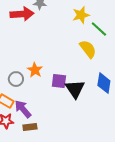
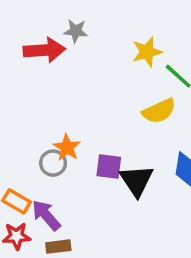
yellow semicircle: (88, 49) -> (159, 111), turned 102
gray circle: (16, 79) -> (53, 163), moved

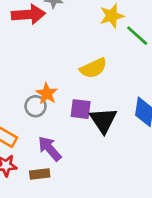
yellow semicircle: (159, 111) -> (93, 68), moved
purple arrow: (46, 215) -> (50, 149), moved

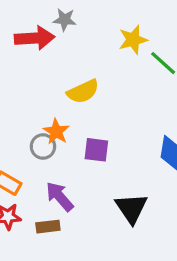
yellow semicircle: (93, 68) -> (83, 91), moved
black triangle: (103, 120) -> (131, 208), moved

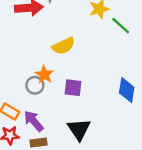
purple arrow: (60, 197) -> (34, 121), moved
black triangle: (131, 208) -> (79, 129), moved

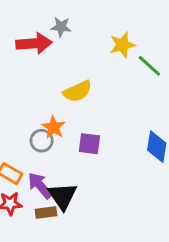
black triangle: (79, 129) -> (62, 196), moved

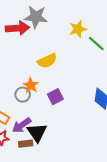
gray star: (61, 27) -> (36, 17), size x1.6
purple square: (89, 144) -> (55, 97), turned -35
purple arrow: (40, 186) -> (22, 125), turned -84

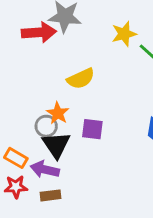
purple square: (55, 97) -> (92, 129), turned 35
purple arrow: (22, 125) -> (45, 169), turned 48
black triangle: (37, 132) -> (56, 145), moved

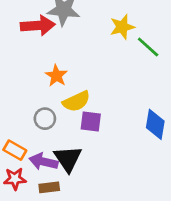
yellow semicircle: (81, 79) -> (76, 101), moved
orange star: (58, 113) -> (56, 76), moved
black triangle: (56, 145) -> (68, 159), moved

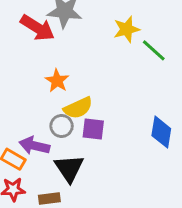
red arrow: (38, 25) -> (37, 28), turned 36
gray circle: (45, 119) -> (62, 126), moved
purple arrow: (43, 162) -> (34, 146), moved

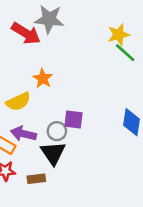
yellow star: (127, 29) -> (119, 35), moved
yellow semicircle: (78, 108) -> (18, 102), moved
gray circle: (62, 126) -> (57, 131), moved

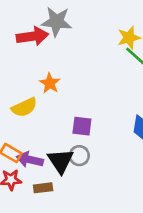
red arrow: (26, 33) -> (32, 36), turned -40
gray circle: (57, 131) -> (79, 156), moved
purple arrow: (23, 134) -> (30, 160), moved

